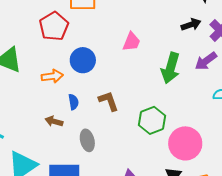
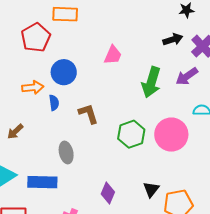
blue semicircle: (73, 102) -> (54, 103), moved
brown arrow: (54, 121) -> (15, 132), moved, turned -60
pink circle: (185, 143) -> (171, 135), moved

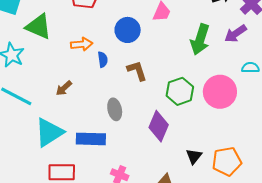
blue circle: (64, 72) -> (128, 30), moved
black triangle: (151, 189) -> (194, 156), moved
purple diamond: (108, 193) -> (159, 126), moved, size x1.4

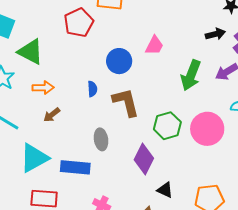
orange arrow: (82, 44) -> (43, 88), moved
brown L-shape: (137, 71) -> (126, 102), size x1.4
black triangle: (194, 156) -> (165, 190), moved, turned -48

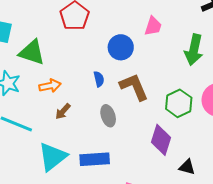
gray ellipse: (101, 139) -> (108, 116), moved

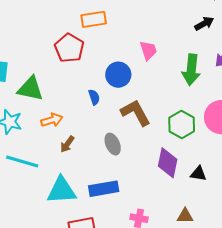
pink trapezoid: (153, 26) -> (148, 50), turned -30
blue semicircle: (99, 79) -> (94, 97), moved
cyan triangle: (53, 157) -> (61, 190), turned 40
black triangle: (187, 167) -> (198, 174), moved

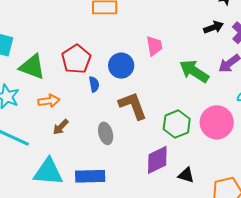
red pentagon: (69, 48) -> (76, 59), moved
green arrow: (191, 70) -> (194, 71), turned 108
purple diamond: (168, 163) -> (157, 160), turned 44

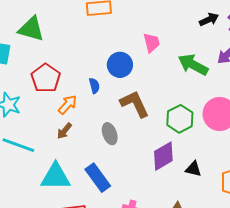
red pentagon: (76, 59) -> (46, 78), moved
green triangle: (32, 67) -> (31, 29), moved
orange arrow: (49, 101) -> (68, 105), moved, turned -35
blue rectangle: (90, 176) -> (98, 178), turned 60

